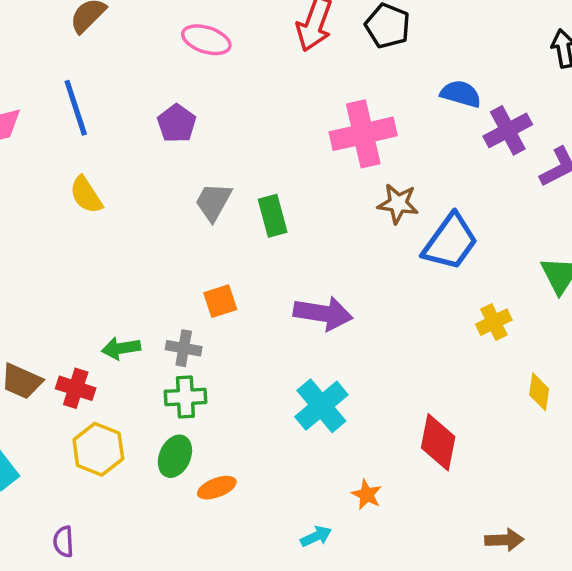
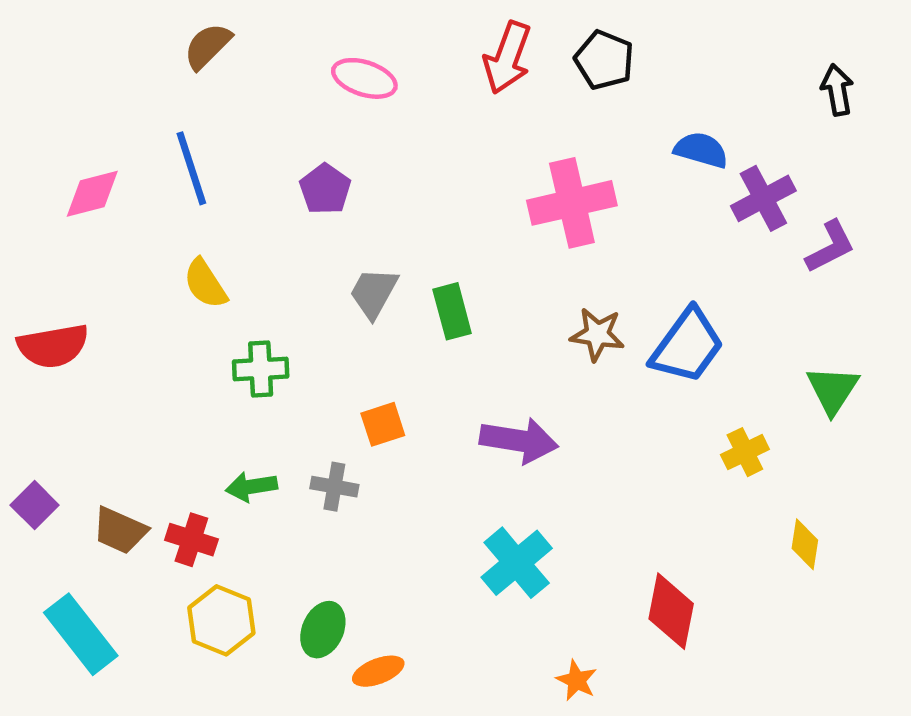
brown star: (398, 204) -> (597, 334), moved
green cross: (185, 397) -> (261, 369), moved

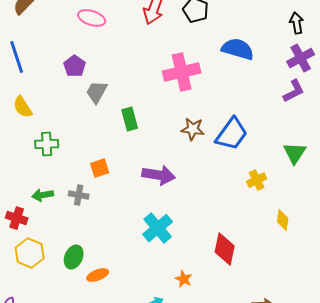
blue semicircle: (701, 150) -> (238, 49), size x1.4
purple cross: (763, 198) -> (301, 58), moved
gray trapezoid: (374, 293) -> (97, 92), moved

